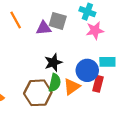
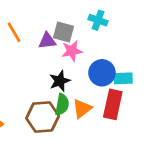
pink star: (95, 30) -> (72, 51), moved
blue circle: (87, 70) -> (102, 73), moved
red rectangle: (98, 84) -> (113, 104), size x1.5

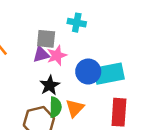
purple triangle: (47, 41) -> (41, 54), moved
cyan rectangle: (123, 78) -> (109, 74), size x1.6
red rectangle: (113, 104) -> (119, 112), moved

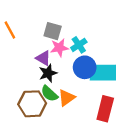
cyan cross: (77, 23) -> (79, 45), moved, turned 35
purple triangle: (41, 54) -> (43, 58), moved, turned 35
green semicircle: (55, 107) -> (49, 94), turned 120

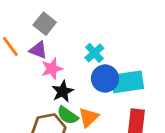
gray square: (53, 31) -> (45, 24), moved, turned 30
pink star: (59, 48) -> (52, 69), moved
purple triangle: (43, 58) -> (38, 50), moved

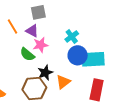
gray square: (45, 24) -> (38, 12), turned 35
black star: (63, 91) -> (45, 73), moved
green semicircle: (68, 115) -> (27, 54), moved

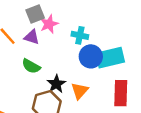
cyan cross: (72, 37) -> (80, 35), turned -32
pink star: (41, 45) -> (49, 24), moved

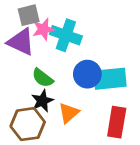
cyan cross: (80, 35) -> (66, 35), moved, size x1.5
purple triangle: (32, 37) -> (21, 42), size x1.5
green semicircle: (31, 66) -> (43, 78), moved

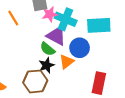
purple triangle: (21, 42) -> (56, 36), moved
cyan rectangle: (110, 79) -> (99, 25), moved
orange triangle: (69, 113) -> (67, 62), moved

